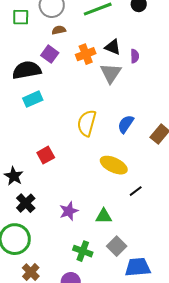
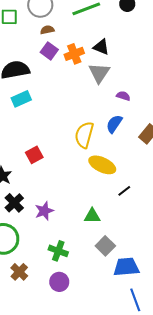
purple square: (50, 54) -> (49, 51), moved
purple semicircle: (135, 56) -> (123, 96), moved, turned -72
yellow semicircle: (87, 123) -> (84, 135), moved
purple star: (69, 211) -> (44, 211), moved
green cross: (83, 251) -> (58, 251), moved

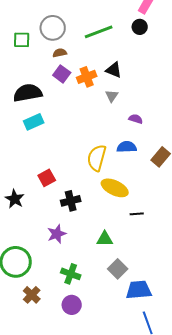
gray triangle: (99, 73) -> (112, 96), size x0.6
blue semicircle: (114, 124) -> (127, 147), turned 54
black line: (124, 191) -> (137, 214), turned 32
black cross: (14, 203) -> (71, 201), moved, turned 30

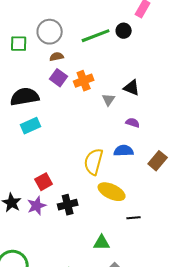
black circle: (140, 27) -> (124, 31), moved
black triangle: (114, 70) -> (132, 88), moved
purple star: (57, 234) -> (37, 206), moved

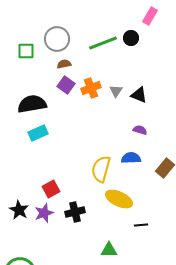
gray triangle: (109, 100) -> (116, 91), moved

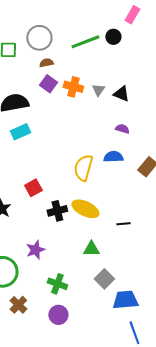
orange cross: (91, 88) -> (73, 87), turned 36
yellow ellipse: (119, 199) -> (85, 209), moved
purple star: (44, 213) -> (35, 250), moved

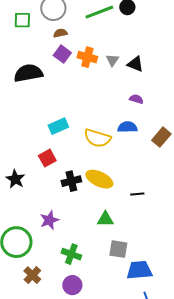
cyan rectangle: (20, 132) -> (58, 126), moved
yellow semicircle: (83, 168) -> (97, 138), turned -88
gray square: (104, 279) -> (118, 249), turned -36

